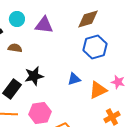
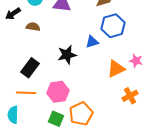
black star: (34, 76) -> (67, 55), moved
blue triangle: (74, 79) -> (92, 42), moved

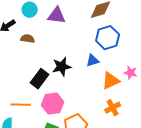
blue triangle: (92, 42) -> (93, 61), moved
black rectangle: (30, 68) -> (40, 79), moved
orange cross: (130, 96) -> (113, 108), moved

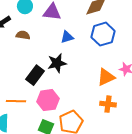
blue triangle: (93, 61) -> (67, 37), moved
orange cross: (113, 108) -> (108, 104), turned 35

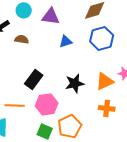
black star: (57, 63) -> (75, 83), moved

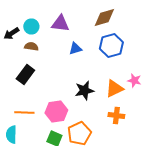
cyan circle: (24, 10) -> (31, 26), moved
black rectangle: (34, 79) -> (25, 74), moved

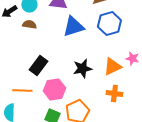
blue triangle: (75, 48) -> (73, 26), size x1.6
black rectangle: (25, 74) -> (38, 66), moved

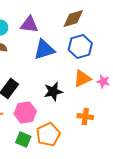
orange triangle: (112, 66) -> (82, 79), moved

